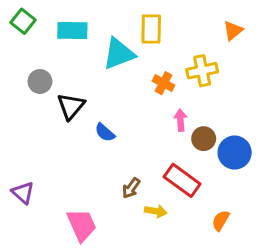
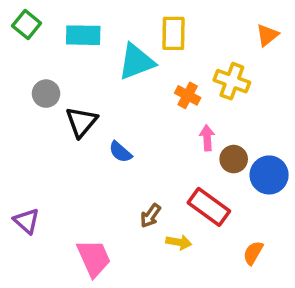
yellow cross: (202, 71) -> (232, 81), turned 32

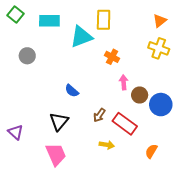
yellow cross: (232, 81) -> (159, 48), moved
black triangle: (81, 122) -> (59, 122), moved
brown arrow: (150, 216) -> (99, 115), moved

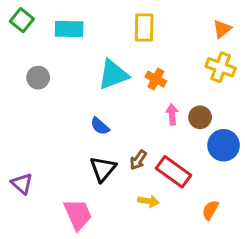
cyan triangle: (81, 37) -> (113, 75), moved
brown circle: (140, 95) -> (200, 117), moved
black triangle: (59, 122) -> (103, 169), moved

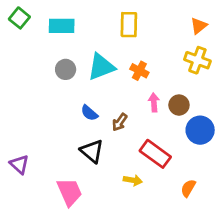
gray circle: (38, 78) -> (66, 69), moved
brown arrow: (138, 160) -> (120, 122), moved
black triangle: (103, 169) -> (92, 151), turned -30

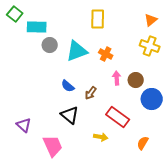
cyan rectangle: (62, 26) -> (37, 27), moved
gray circle: (66, 69) -> (50, 45), moved
purple triangle: (19, 164) -> (24, 125), moved

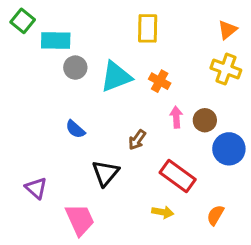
blue semicircle: (68, 86) -> (75, 129), moved
black triangle: (70, 115) -> (105, 173), turned 30
yellow arrow: (101, 137) -> (163, 212), moved

